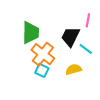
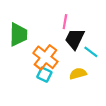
pink line: (88, 20) -> (65, 22), moved
green trapezoid: (31, 33) -> (18, 35), moved

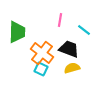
black trapezoid: (75, 39) -> (69, 49), moved, turned 85
cyan line: (91, 52) -> (84, 30), moved

